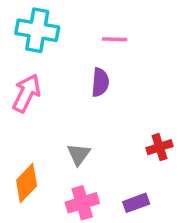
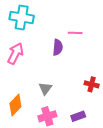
pink line: (115, 39) -> (75, 33), moved
red cross: (159, 147) -> (92, 84), turned 32

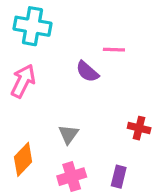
purple semicircle: (58, 47) -> (87, 72), turned 126
purple rectangle: (78, 116) -> (119, 177), turned -56

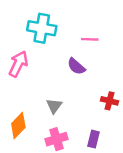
cyan cross: (32, 26) -> (42, 28), moved
purple semicircle: (87, 72) -> (76, 66), moved

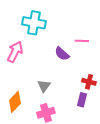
pink line: (90, 39) -> (82, 41), moved
purple rectangle: (93, 139) -> (82, 100), moved

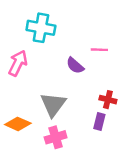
gray triangle: (44, 86) -> (53, 104), size x1.6
orange diamond: (15, 102) -> (18, 124), turned 70

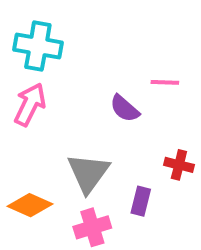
cyan cross: (41, 28) -> (38, 46), moved
purple rectangle: (99, 122) -> (141, 201), moved

